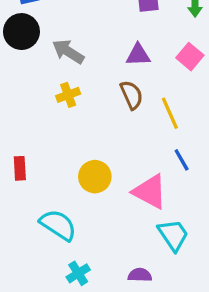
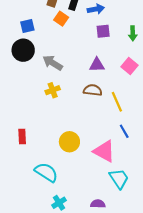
brown semicircle: (132, 95) -> (93, 90), turned -60

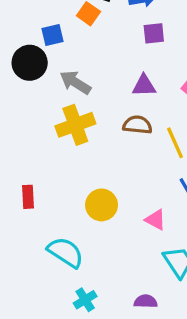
blue square: (27, 26) -> (52, 35), moved
yellow cross: (53, 90) -> (75, 125), size x1.6
pink triangle: (104, 151) -> (155, 220), size x0.6

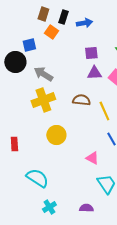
purple square: (154, 33) -> (91, 53), moved
purple triangle: (144, 86) -> (94, 73), moved
yellow circle: (102, 205) -> (56, 135), moved

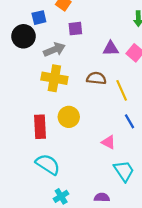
purple square: (91, 53) -> (75, 29), moved
gray arrow: (43, 74) -> (54, 50), turned 126
yellow cross: (43, 100) -> (54, 78), turned 30
red rectangle: (14, 144) -> (40, 127), moved, size x1.5

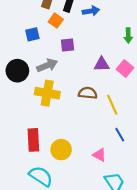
black circle: (24, 36) -> (17, 71), moved
yellow circle: (69, 117) -> (61, 150), moved

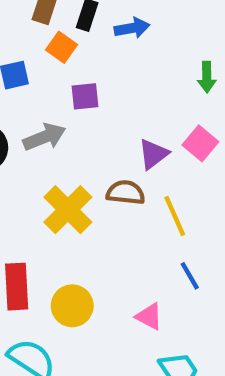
purple triangle: (102, 64) -> (153, 154), moved, turned -35
yellow cross: (47, 93) -> (68, 210), moved, turned 35

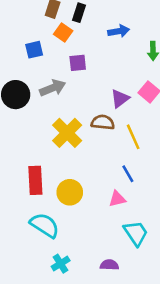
blue arrow: (132, 28) -> (119, 31), moved
blue line: (190, 276) -> (128, 174), moved
pink triangle: (149, 316) -> (117, 199), turned -42

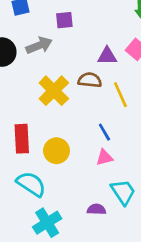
purple triangle: (120, 99) -> (107, 56), turned 36
blue line: (128, 174) -> (104, 132), moved
cyan cross: (61, 264) -> (47, 223), size x1.5
purple semicircle: (109, 265) -> (96, 209), moved

